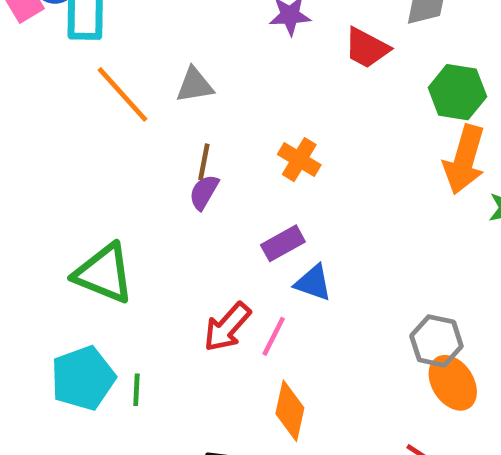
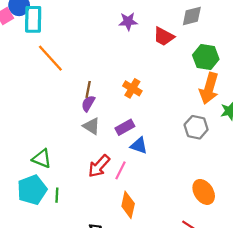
gray triangle: (195, 85) -> (91, 126), moved, turned 42
green triangle: (104, 274) -> (42, 159), moved, size x0.7
gray hexagon: (436, 341) -> (196, 127), moved

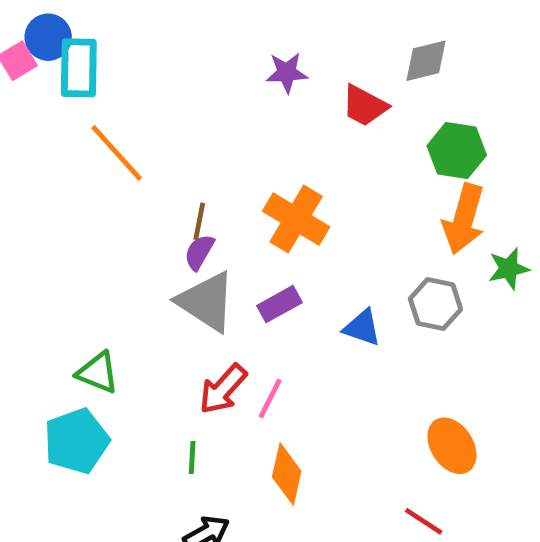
orange cross: (132, 88) -> (296, 219), size x1.5
gray triangle: (91, 126) -> (206, 302), size x1.6
blue triangle: (139, 146) -> (362, 328), moved
green line: (57, 195) -> (192, 458), moved

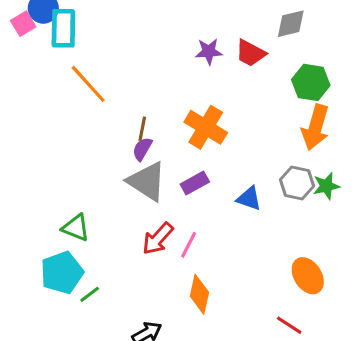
purple star: (287, 73) -> (209, 51), moved
green star: (509, 269) -> (326, 186), moved
green line: (192, 458) -> (90, 294), moved, turned 50

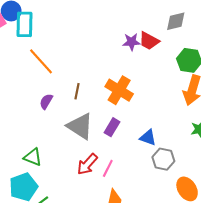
purple star: (209, 51) -> (132, 42), moved
purple semicircle: (142, 149) -> (46, 102), moved
purple rectangle: (195, 183) -> (112, 127), turned -30
gray hexagon: (297, 183) -> (163, 159), moved

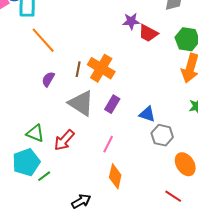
red trapezoid: (149, 41) -> (148, 33), moved
orange cross: (119, 90) -> (101, 68), moved
red arrow: (87, 164) -> (64, 140), moved

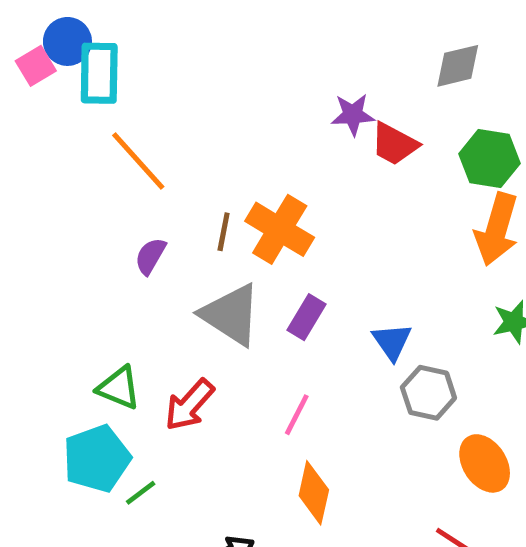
blue triangle: (147, 114) -> (392, 342), turned 36

